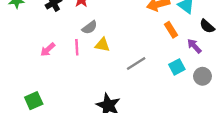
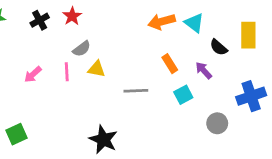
orange rectangle: (171, 30) -> (170, 64), moved
gray line: (136, 63) -> (136, 91), turned 30
gray circle: (202, 76) -> (217, 123), moved

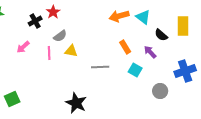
black cross: (40, 20) -> (35, 21), moved
pink arrow: (33, 74) -> (23, 47), moved
cyan square: (183, 95) -> (135, 70), turned -32

